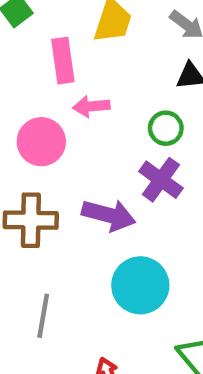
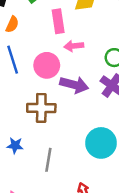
purple arrow: (109, 215) -> (74, 85), moved

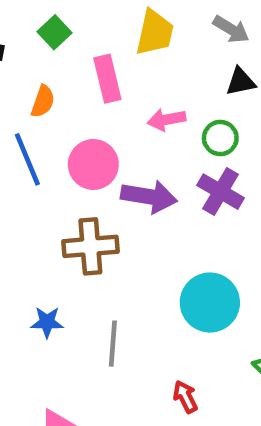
orange semicircle: (12, 24) -> (43, 101), moved
pink arrow: (74, 46) -> (167, 120), moved

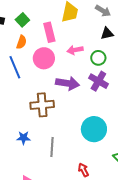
green square: (54, 32) -> (22, 20), moved
pink circle: (93, 164) -> (44, 58), moved

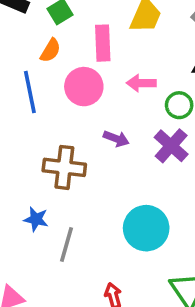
purple arrow: (67, 83) -> (116, 139), size x0.6
blue star: (23, 138) -> (36, 219), moved

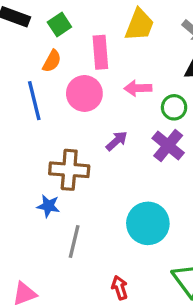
purple arrow: (116, 139) -> (117, 141), turned -60
blue star: (36, 219) -> (48, 206), moved

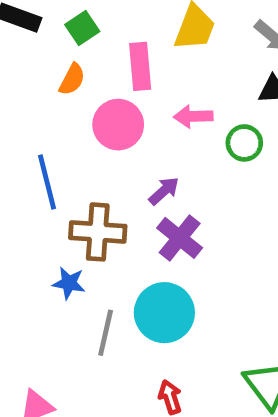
blue line: (34, 101) -> (47, 182), moved
purple cross: (168, 146) -> (180, 238), moved
cyan circle: (148, 223) -> (164, 313), moved

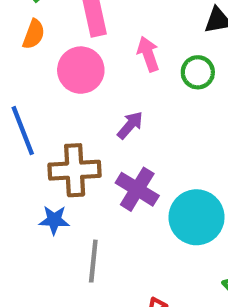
pink arrow: (193, 116) -> (148, 54), turned 80
purple cross: (180, 238) -> (137, 189), moved
cyan circle: (164, 313) -> (197, 217), moved

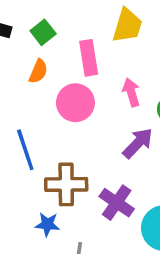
purple arrow: (130, 125) -> (138, 143), moved, size x1.4

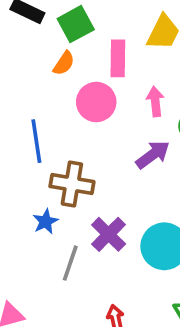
green square: (43, 32) -> (76, 24), size x1.4
purple cross: (117, 203) -> (109, 234), moved
blue star: (47, 224) -> (46, 221), turned 30

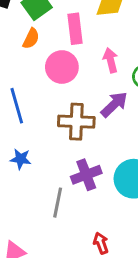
brown cross: (72, 184) -> (76, 122), moved
blue star: (46, 221) -> (21, 159), moved, turned -30
purple cross: (109, 234) -> (86, 175), turned 32

